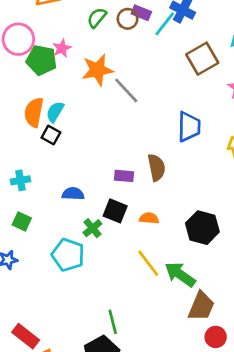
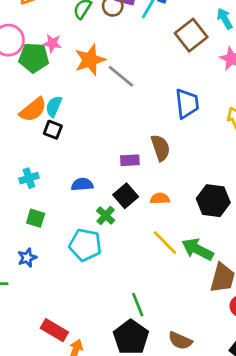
pink star: (62, 48) -> (52, 43), turned -30
orange semicircle: (34, 112) -> (33, 110), turned -132
black square: (115, 211) -> (126, 196), turned 35

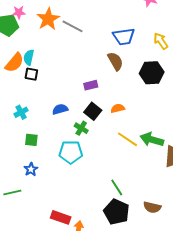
blue trapezoid: (187, 104) -> (124, 37), turned 100
brown semicircle: (160, 148) -> (115, 61), moved
black hexagon: (213, 201) -> (152, 73), moved

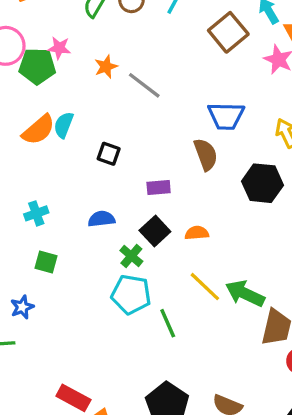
orange star: (48, 19) -> (106, 67), size x0.6
black square: (31, 74) -> (109, 154), moved
cyan pentagon: (71, 152) -> (131, 294), moved
blue star: (31, 169) -> (22, 307), moved
green line: (117, 187) -> (168, 323), moved

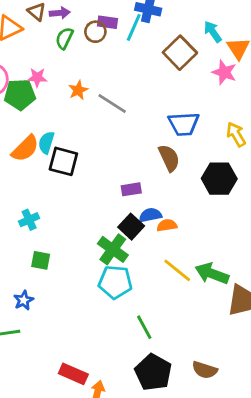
black square: (109, 154) -> (63, 161), moved, size x1.5
blue semicircle: (101, 219) -> (150, 215), moved
green cross: (131, 256) -> (113, 249), size x1.5
green line: (168, 323) -> (144, 327), moved

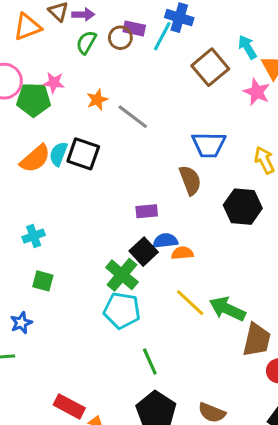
black square: (63, 161) -> (83, 154), moved

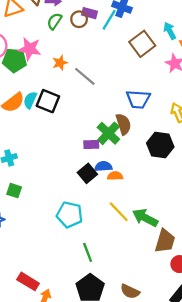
pink star: (54, 83) -> (30, 49), size x1.5
green cross: (122, 275) -> (108, 133), moved

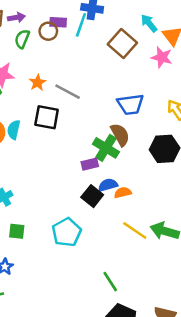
black square: (48, 101) -> (47, 117), moved
cyan pentagon: (70, 215) -> (67, 232), moved, turned -30

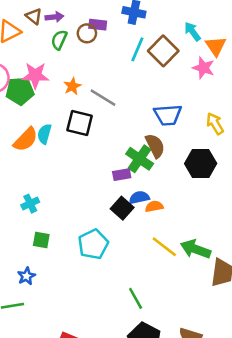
cyan line: (81, 25) -> (137, 49), moved

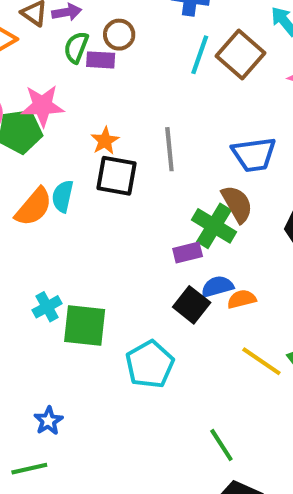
purple rectangle: (98, 25) -> (101, 60), moved
orange star: (72, 86) -> (105, 141), moved
gray line: (103, 98) -> (169, 149), moved, turned 56
green square: (41, 240) -> (85, 325), moved, size x1.6

